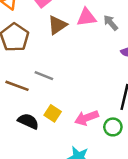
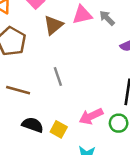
gray line: (44, 76) -> (58, 77), moved, turned 54
yellow square: (53, 113) -> (59, 129), moved

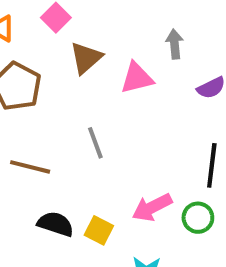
pink triangle: (82, 15) -> (137, 78), moved
gray arrow: (107, 18) -> (175, 44), turned 42

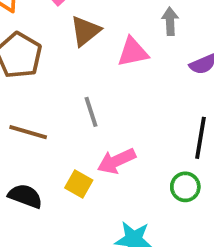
pink arrow: (152, 207) -> (116, 161), moved
black semicircle: (55, 224) -> (25, 196), moved
yellow square: (99, 230) -> (79, 184), moved

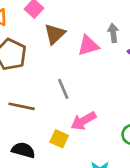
gray arrow: (170, 21) -> (113, 33), moved

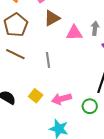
brown line: (22, 106) -> (15, 54), moved
pink arrow: (83, 121) -> (61, 99), moved

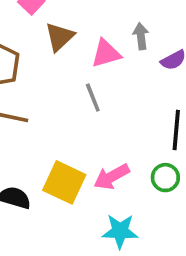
gray line: (48, 60) -> (93, 98), moved
yellow square: (36, 96) -> (64, 182), size x1.6

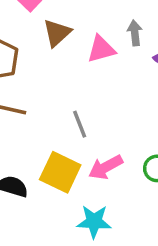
gray line: (93, 98) -> (80, 124), moved
cyan star: (120, 231) -> (94, 222), moved

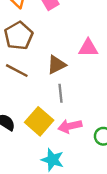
brown triangle: (57, 33) -> (56, 65), moved

